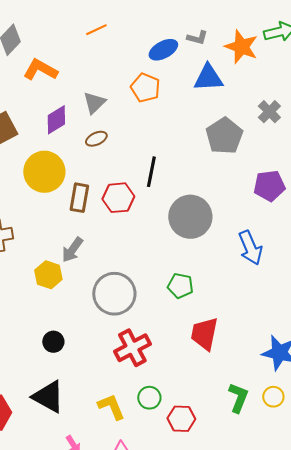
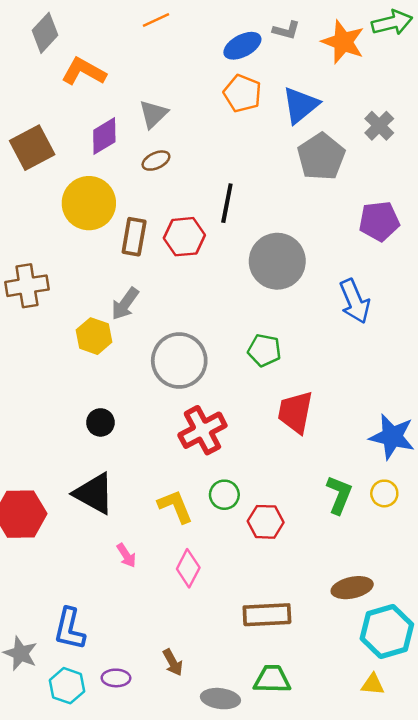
blue triangle: (208, 78) -> (300, 105), moved, turned -36
orange pentagon: (145, 88) -> (242, 93), moved

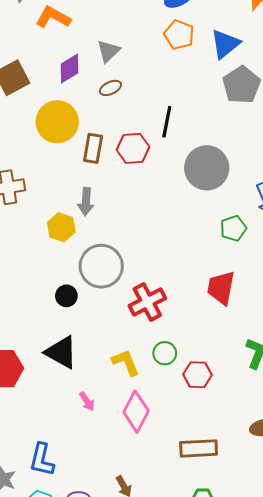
gray arrow: (125, 304) -> (86, 202), turned -32
green pentagon: (264, 350) -> (233, 228), moved, turned -30
gray circle: (179, 361) -> (101, 266), moved
pink diamond: (188, 568) -> (136, 412), size x1.4

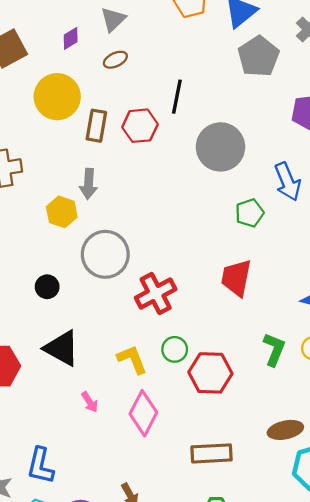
purple diamond: (69, 68) -> (71, 38), size x0.7
black circle: (66, 296) -> (47, 287), moved
red hexagon: (198, 375) -> (210, 373), size x1.4

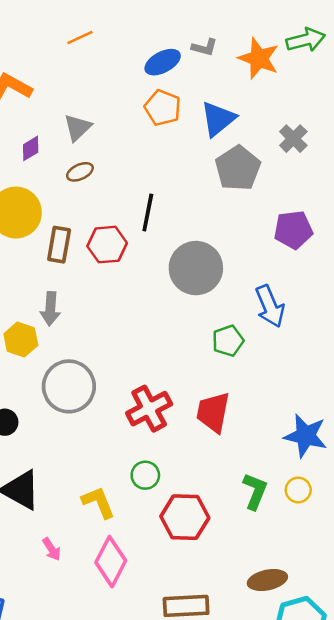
red cross: (156, 293) -> (149, 409), moved
green circle: (175, 349) -> (145, 475), moved

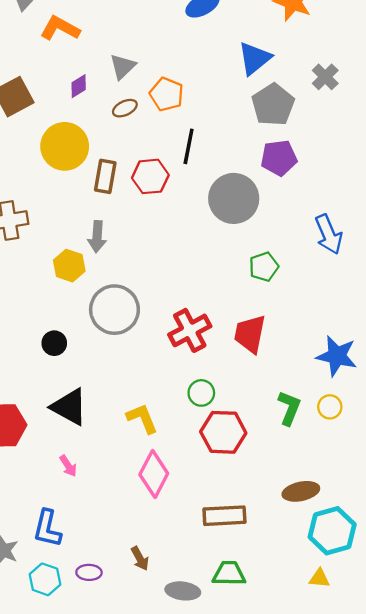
orange pentagon: (163, 108) -> (167, 94), moved
purple pentagon: (293, 230) -> (279, 158), moved
blue arrow: (270, 306) -> (329, 234), moved
green circle: (145, 475) -> (201, 393), moved
pink arrow: (52, 549) -> (68, 466), moved

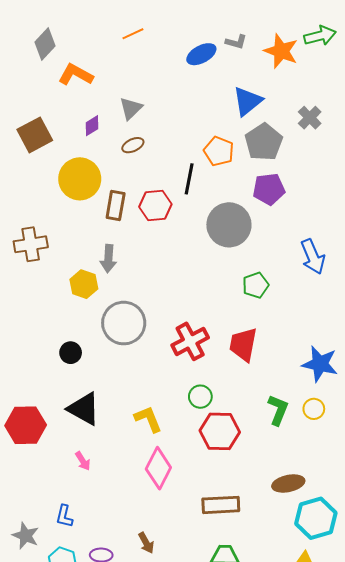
orange pentagon: (167, 94) -> (219, 151), moved
blue L-shape: (47, 528) -> (64, 516), size x0.7

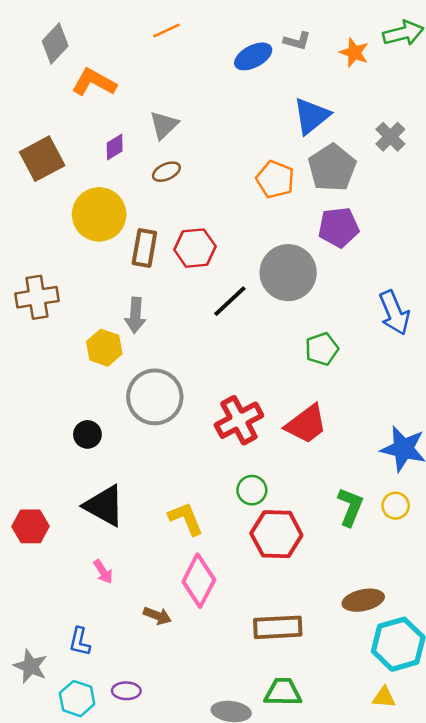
orange star: (281, 51) -> (354, 53), size x0.7
black line: (189, 179) -> (230, 301), moved, turned 36
red trapezoid: (243, 344) -> (306, 424), turned -138
red hexagon: (26, 425) -> (31, 526), size x0.7
brown arrow: (146, 543) -> (157, 616), moved, turned -40

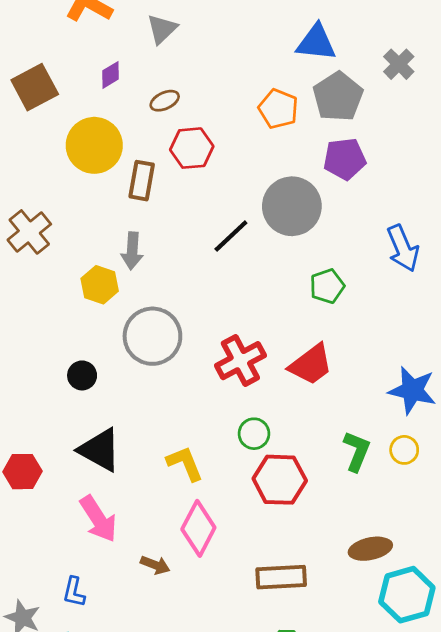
blue triangle: (311, 116) -> (316, 42), turned 45
gray triangle: (164, 125) -> (162, 29), moved
red hexagon: (195, 248) -> (192, 148), moved
brown cross: (37, 297) -> (29, 232), turned -30
pink arrow: (103, 572) -> (98, 519), size x1.8

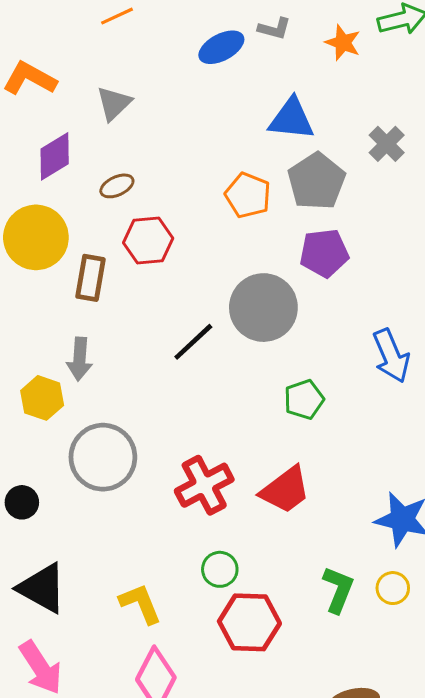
purple diamond: (111, 75) -> (55, 156), size x1.5

